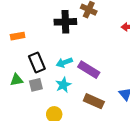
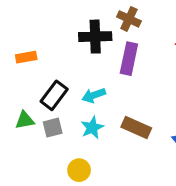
black rectangle: (37, 62) -> (54, 95), turned 60
purple rectangle: (89, 70) -> (129, 59), moved, turned 70
brown rectangle: (94, 101) -> (136, 128), moved

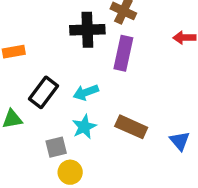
gray square: (53, 128) -> (56, 147), moved

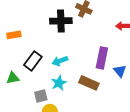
purple rectangle: (123, 53) -> (102, 58), moved
blue triangle: (180, 141) -> (120, 71), moved

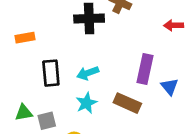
black rectangle: (33, 61) -> (51, 73), turned -42
green triangle: (13, 78) -> (24, 113), moved
gray square: (41, 96) -> (47, 121), moved

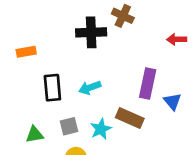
cyan star: (86, 103) -> (101, 129), moved
green triangle: (24, 113) -> (34, 135), moved
gray square: (47, 121) -> (69, 126), moved

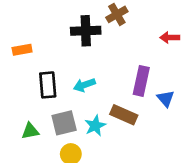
brown cross: (123, 16) -> (117, 14), turned 35
gray square: (69, 126) -> (64, 123), size x1.4

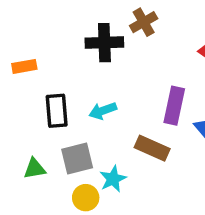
cyan star: (95, 126) -> (113, 179), moved

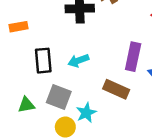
gray square: (77, 158) -> (59, 97), turned 35

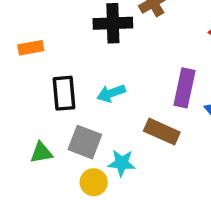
cyan star: (86, 113) -> (122, 163), turned 30

